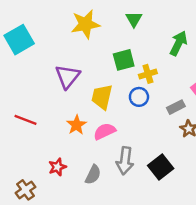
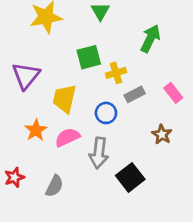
blue circle: (139, 97) -> (106, 113), moved
gray rectangle: (176, 107) -> (135, 94), moved
gray arrow: (125, 161) -> (99, 153), moved

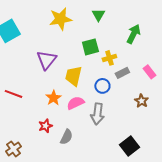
red star: (14, 177) -> (45, 126), moved
black square: (130, 177) -> (129, 146), moved

